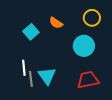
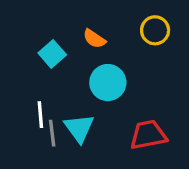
cyan circle: (84, 46) -> (108, 83), moved

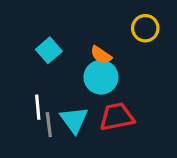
orange semicircle: (94, 39) -> (101, 55), moved
red trapezoid: (148, 135) -> (117, 117), moved

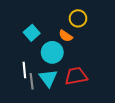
yellow circle: (145, 28) -> (78, 18), moved
cyan circle: (101, 77) -> (52, 52), moved

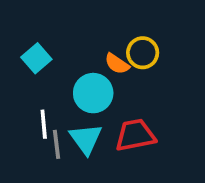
yellow circle: (78, 18) -> (143, 53), moved
cyan square: (32, 33) -> (36, 58), moved

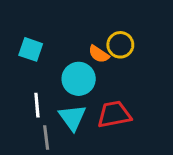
cyan square: (36, 58) -> (31, 49), turned -30
gray line: (57, 144) -> (46, 138), moved

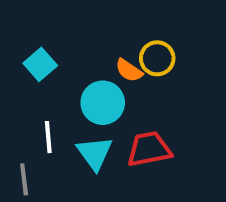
cyan square: (31, 49) -> (40, 64), turned 30
gray line: (46, 138) -> (24, 179), moved

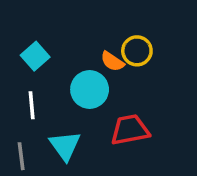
white line: (48, 137) -> (32, 105), moved
cyan triangle: (95, 153) -> (65, 146), moved

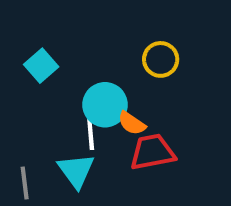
orange semicircle: (112, 61) -> (132, 123), moved
white line: (32, 105) -> (91, 134), moved

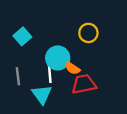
gray line: (25, 183) -> (18, 76), moved

